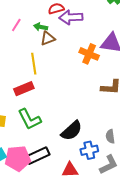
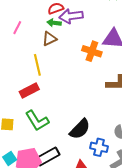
green arrow: (41, 27) -> (54, 23), moved
blue cross: (89, 150) -> (99, 147), turned 30

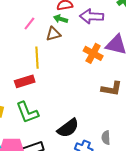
purple arrow: (71, 16) -> (92, 16), moved
pink line: (17, 28) -> (29, 23), moved

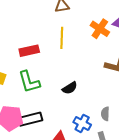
yellow line: (37, 58) -> (62, 38), moved
black semicircle: (68, 128) -> (70, 88), moved, size x0.7

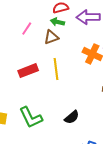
red rectangle: (29, 51) -> (28, 71), moved

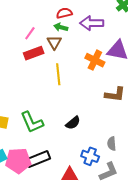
brown triangle: (51, 37) -> (54, 42), turned -42
red rectangle: (28, 71) -> (34, 53), moved

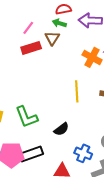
yellow line: (58, 74) -> (77, 91), moved
black semicircle: (73, 123) -> (61, 129), moved

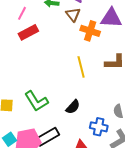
brown triangle: (52, 38) -> (73, 15), moved

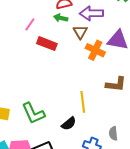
red rectangle: (28, 32) -> (47, 44), moved, turned 42
yellow line: (81, 67) -> (83, 102), moved

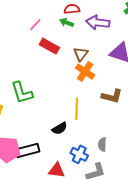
brown triangle: (80, 32) -> (81, 54), moved
orange cross: (95, 50) -> (85, 72), moved
green L-shape: (33, 113) -> (22, 93), moved

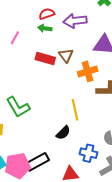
red rectangle: (49, 46) -> (45, 59), moved
orange cross: (85, 72) -> (88, 71), moved, turned -36

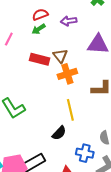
purple arrow: (75, 21) -> (69, 21), size x0.7
green arrow: (45, 28) -> (39, 29), turned -40
orange cross: (88, 71) -> (67, 74), moved

